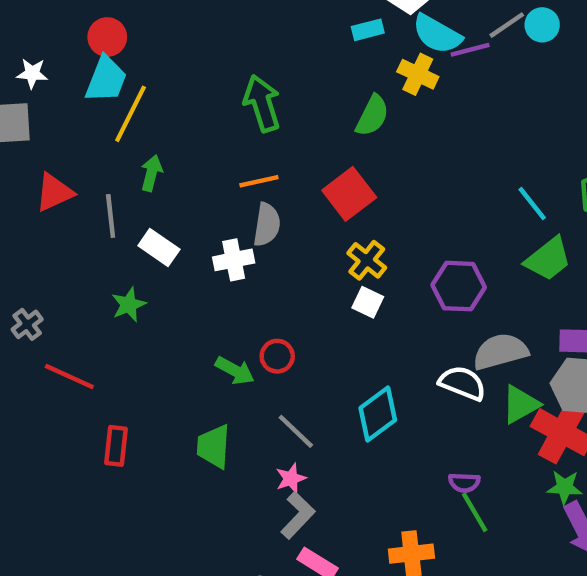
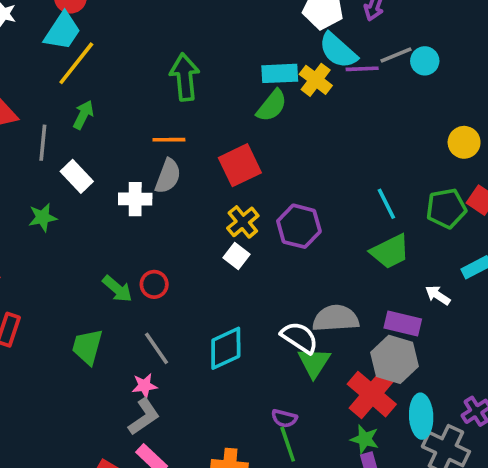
cyan rectangle: (368, 30) -> (280, 73), moved, size x1.4
purple hexagon: (459, 286) -> (299, 226), moved
green triangle: (521, 404) -> (314, 362), moved, turned -40

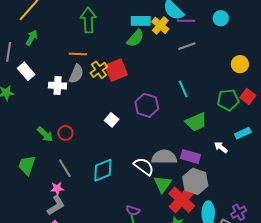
gray line: (396, 55) -> (187, 46), moved
cyan line: (386, 204) -> (183, 89), moved
yellow cross: (243, 222) -> (99, 70), moved
purple rectangle: (403, 324) -> (190, 156), moved
green triangle: (314, 362) -> (163, 184), moved

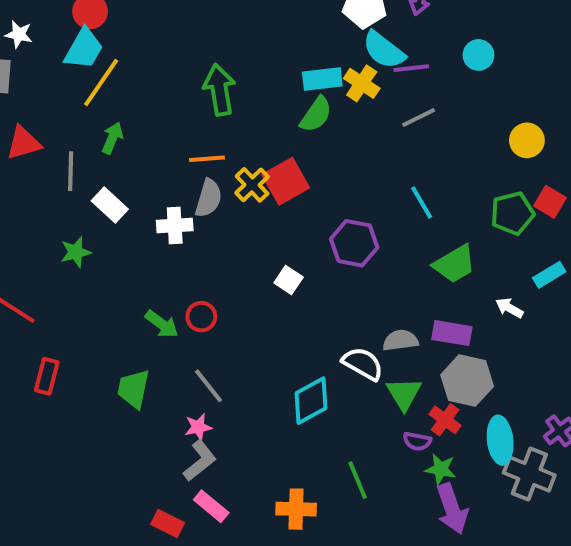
gray semicircle: (164, 157) -> (400, 340), size x0.7
cyan diamond: (103, 170) -> (311, 401), moved
red cross: (182, 200) -> (445, 420), size x0.6
purple semicircle: (133, 210) -> (417, 441), moved

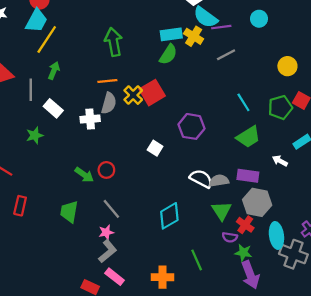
cyan line: (422, 202) -> (243, 102), moved
white semicircle: (363, 364) -> (201, 179), moved

